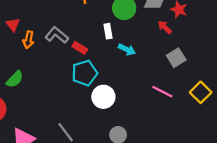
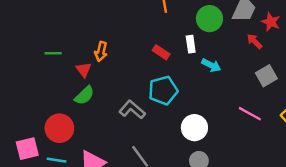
red triangle: (13, 25) -> (84, 70), moved
gray L-shape: (57, 35) -> (132, 110), moved
red rectangle: (80, 48) -> (161, 52), moved
white circle: (103, 97) -> (194, 128), moved

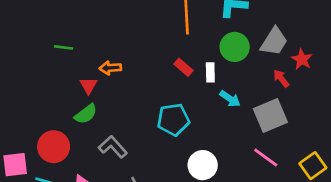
orange arrow: (101, 51) -> (110, 68), turned 66
red rectangle: (161, 52) -> (183, 67), moved
green line: (53, 53) -> (64, 47), moved
gray square: (266, 76) -> (270, 115), moved, size x1.4
gray L-shape: (132, 110) -> (113, 147), moved

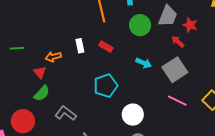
white rectangle: (210, 72) -> (80, 46), moved

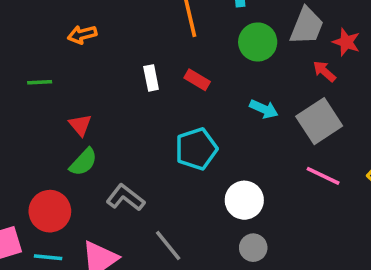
orange arrow: (53, 57) -> (82, 35), moved

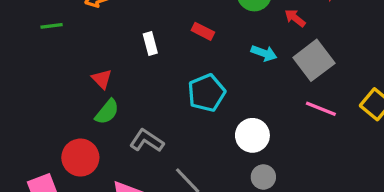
red arrow: (324, 71) -> (295, 18), moved
white rectangle: (151, 78) -> (150, 44), moved
green line: (40, 82) -> (52, 26), moved

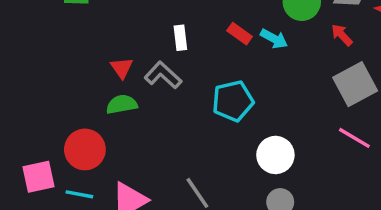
cyan arrow: (264, 53) -> (274, 39), moved
green semicircle: (107, 112) -> (122, 104), turned -148
gray L-shape: (147, 141) -> (163, 75), moved

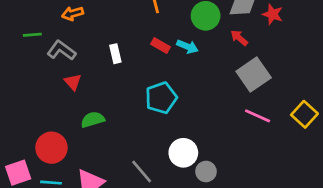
gray L-shape: (163, 75) -> (61, 50), moved
green semicircle: (122, 104) -> (93, 120), moved
white circle: (275, 155) -> (183, 153), moved

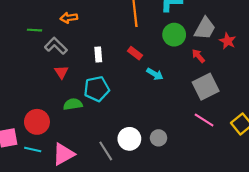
cyan arrow: (187, 46) -> (155, 74), moved
cyan pentagon: (161, 98) -> (97, 89), moved
white circle: (183, 153) -> (129, 139), moved
gray circle: (206, 171) -> (159, 138), moved

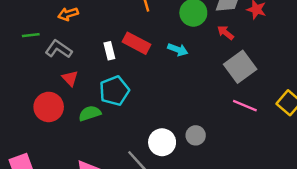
red rectangle: (135, 53) -> (137, 43), moved, size x1.5
cyan arrow: (155, 74) -> (178, 50), moved
red circle: (37, 122) -> (49, 107), moved

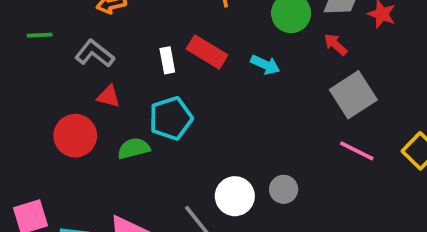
green line: (31, 35) -> (40, 35), moved
red triangle: (70, 78) -> (109, 97), turned -36

